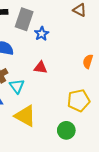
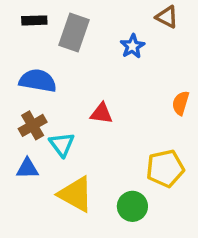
blue star: (42, 34) -> (132, 46), moved
green circle: (66, 130) -> (132, 206), moved

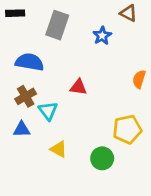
black rectangle: (34, 20) -> (15, 13), moved
yellow triangle: (76, 194) -> (59, 149), size x0.6

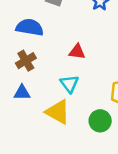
cyan triangle: (48, 111) -> (69, 84), moved
yellow triangle: (59, 149) -> (58, 112), size x1.5

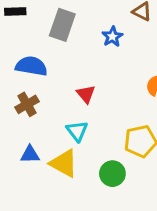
red triangle: (77, 52) -> (86, 94), turned 42
blue triangle: (22, 93) -> (30, 154), moved

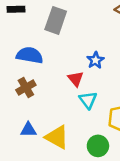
blue star: (112, 37) -> (95, 60), moved
cyan triangle: (77, 131) -> (88, 100), moved

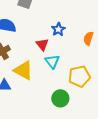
yellow triangle: (57, 137) -> (23, 70), moved

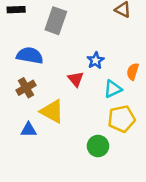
cyan triangle: (52, 61) -> (113, 89), moved, turned 42

